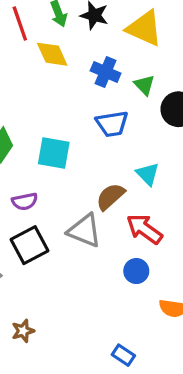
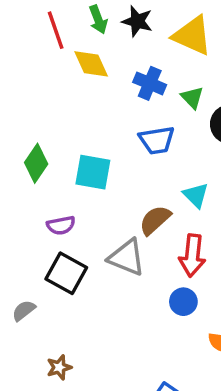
red arrow: (144, 229) -> (192, 256), turned -120
black square: (29, 245) -> (66, 273), turned -33

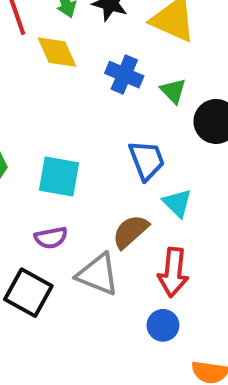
blue trapezoid: (157, 140) -> (147, 160), moved, turned -102
purple semicircle: (61, 225) -> (51, 238), moved

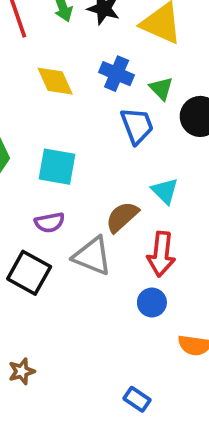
yellow diamond: (57, 52) -> (55, 81), moved
blue trapezoid: (147, 160) -> (137, 126), moved

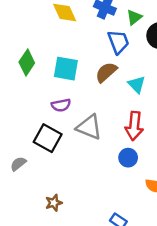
green triangle: (161, 89) -> (134, 17), turned 35
brown semicircle: (122, 217) -> (106, 72), moved
brown star: (22, 371) -> (54, 203), moved

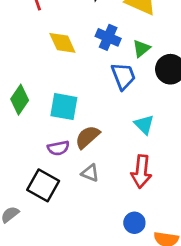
brown semicircle: (106, 72) -> (87, 137), moved
gray triangle: (89, 127) -> (90, 173), size x0.6
blue circle: (128, 158) -> (134, 223), moved

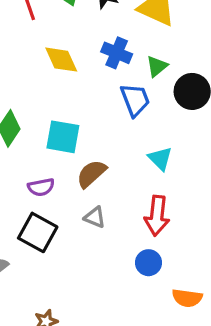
purple semicircle: (58, 148) -> (41, 187), moved
blue circle: (134, 223) -> (149, 263), moved

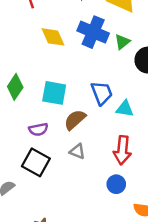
blue cross: (117, 53) -> (93, 32), size x1.4
blue trapezoid: (135, 100) -> (102, 93), moved
cyan triangle: (160, 159) -> (125, 109), turned -36

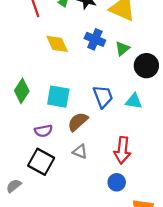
blue cross: (93, 32) -> (95, 39), size x0.7
cyan triangle: (125, 109) -> (134, 101), moved

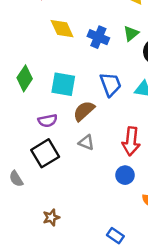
blue cross: (95, 39) -> (98, 37), moved
black square: (41, 162) -> (45, 153), turned 30
gray semicircle: (14, 186) -> (16, 179), turned -84

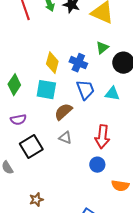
yellow diamond: (62, 29) -> (52, 63), moved, turned 40
blue cross: (98, 37) -> (78, 63), moved
purple semicircle: (48, 121) -> (18, 120), moved

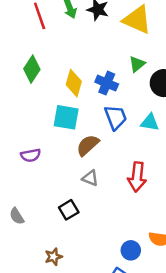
green diamond: (14, 85) -> (32, 69), moved
black square: (31, 147) -> (69, 210), moved, size x0.7
blue circle: (97, 165) -> (131, 250), moved

